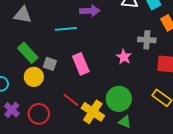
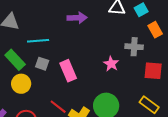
cyan line: (66, 29) -> (38, 41), moved
gray square: (50, 64) -> (42, 64), moved

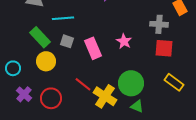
pink star: (111, 64) -> (124, 41), moved
red square: (153, 71) -> (164, 48), moved

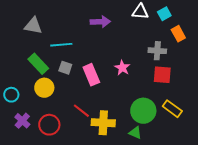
green circle: (131, 83) -> (143, 111), moved
yellow cross: (105, 96) -> (103, 123), turned -30

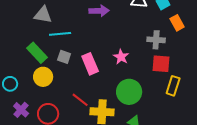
gray triangle: (33, 26) -> (43, 15), moved
yellow rectangle: (172, 109) -> (173, 86), moved, turned 72
green circle: (143, 111) -> (129, 92), moved

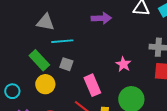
pink rectangle: (90, 64) -> (92, 85), moved

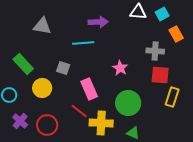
cyan line: (62, 41) -> (83, 43), moved
green rectangle: (39, 60) -> (23, 64), moved

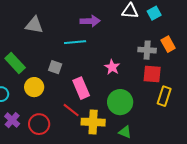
orange rectangle: (176, 34) -> (168, 44), moved

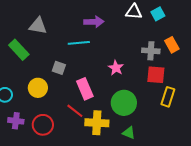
green rectangle: (15, 63) -> (19, 50), moved
purple cross: (12, 120) -> (16, 121), turned -35

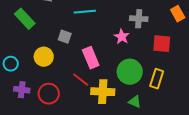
gray cross: (151, 51) -> (139, 19), moved
yellow rectangle: (168, 97) -> (157, 79), moved

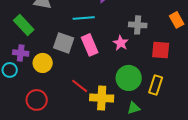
gray square: (65, 37) -> (64, 43), size x1.5
pink rectangle: (91, 58) -> (90, 45), moved
purple cross: (22, 90) -> (21, 53), moved
red circle: (49, 94) -> (37, 100), moved
green triangle: (135, 102) -> (134, 108), turned -40

